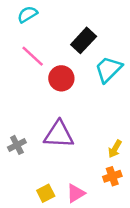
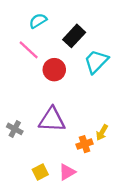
cyan semicircle: (27, 14) -> (38, 21), moved
gray cross: (17, 145) -> (15, 129), turned -35
orange cross: (112, 176) -> (85, 144), moved

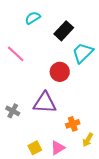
pink line: (29, 50) -> (16, 54), moved
red circle: (54, 70) -> (60, 72), moved
yellow arrow: (102, 132) -> (88, 140), moved

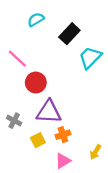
red circle: (60, 72) -> (36, 83), moved
orange cross: (73, 124) -> (63, 135), moved
yellow square: (35, 148) -> (38, 140), moved

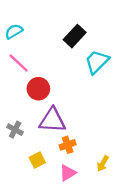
cyan semicircle: (36, 20) -> (14, 31), moved
yellow square: (38, 140) -> (37, 160), moved

